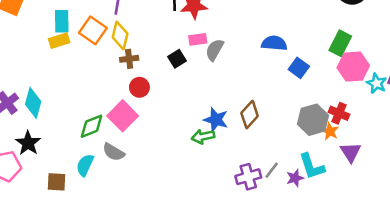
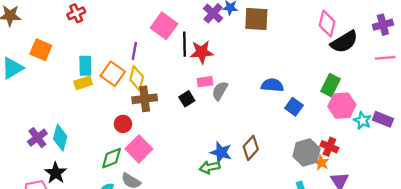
brown cross: (129, 59) -> (145, 99), size x1.5
red circle: (139, 87) -> (123, 124), moved

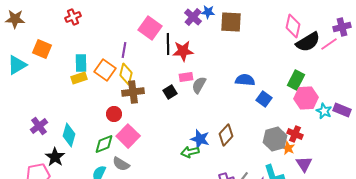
pink line: (385, 58) -> (329, 44), moved, turned -30
cyan diamond: (60, 138) -> (69, 135), moved

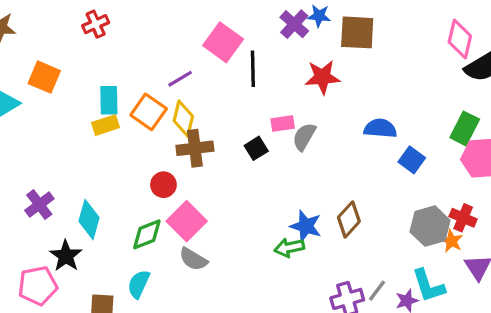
purple line: (124, 50) -> (180, 79), turned 49
red star: (183, 51) -> (322, 77), moved
gray semicircle: (121, 164) -> (193, 259), moved

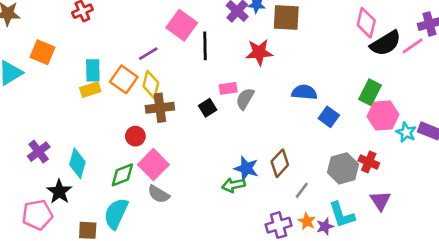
orange star: (452, 241) -> (307, 221), moved
cyan semicircle: (139, 284) -> (116, 214), size x1.4
gray line: (377, 291) -> (302, 190), moved

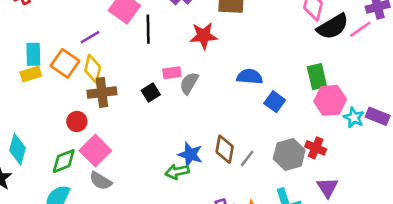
green rectangle: (370, 92) -> (317, 77), turned -40
brown diamond: (280, 163) -> (225, 149), turned -32
gray line: (302, 190) -> (247, 158), moved

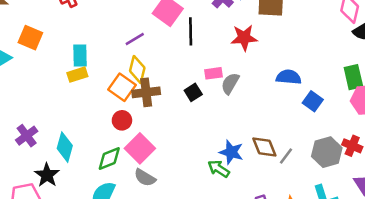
orange square: (65, 63) -> (122, 87), moved
brown diamond: (225, 149) -> (264, 147), turned -32
green arrow: (177, 172) -> (219, 169), turned 45

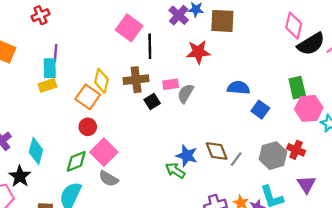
purple line: (135, 39) -> (55, 53), moved, turned -54
brown cross: (146, 92) -> (136, 80), moved

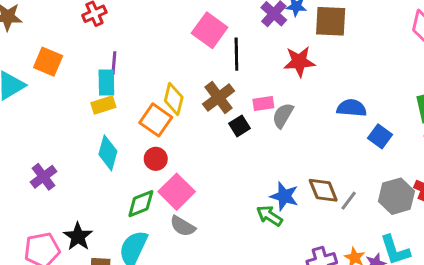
brown cross: (136, 80) -> (219, 98), turned -30
cyan diamond: (36, 151) -> (108, 153), moved
black star: (20, 176) -> (78, 237), moved

